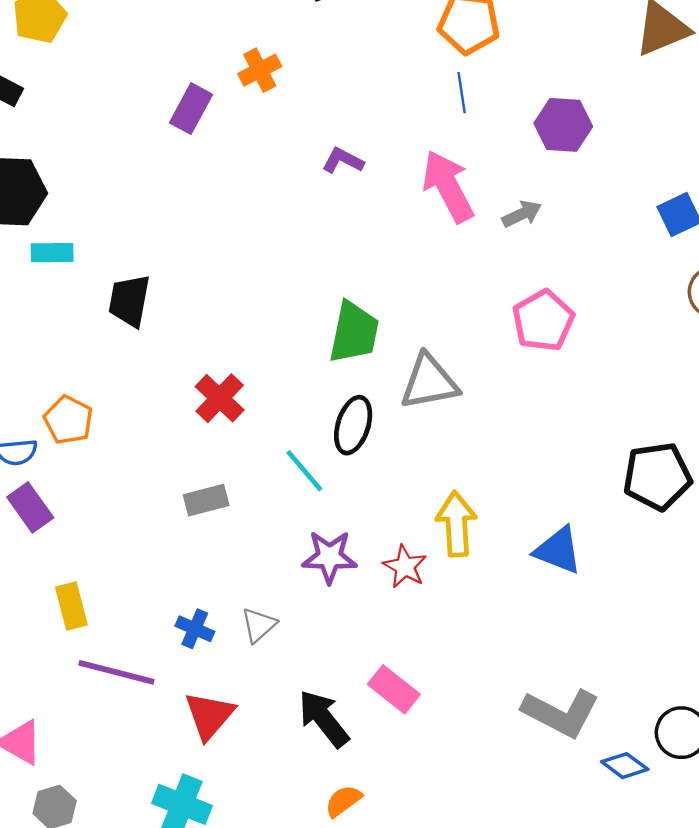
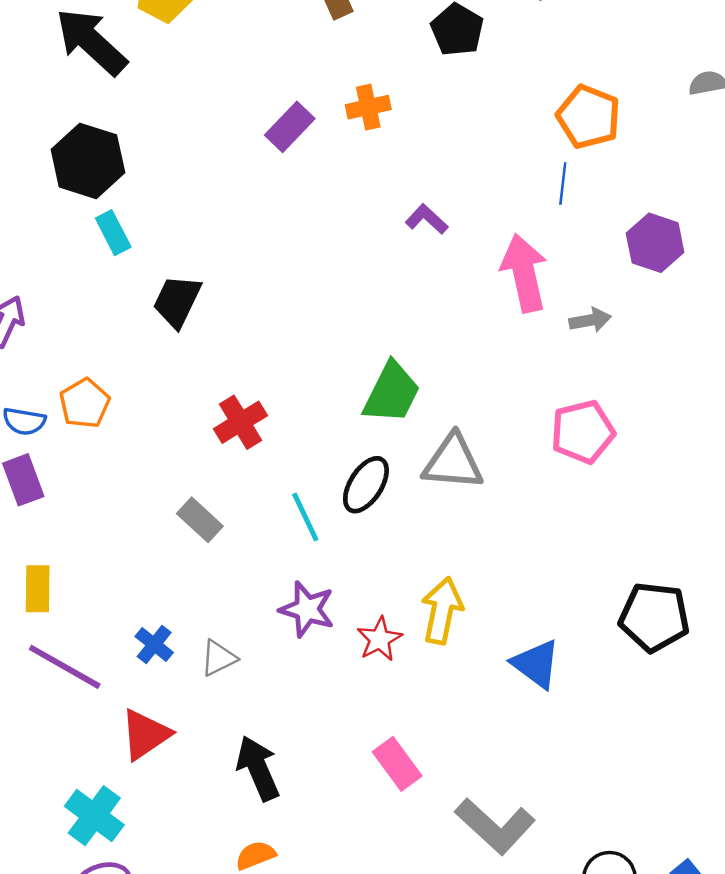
cyan rectangle: (52, 253) -> (113, 233), turned 48
gray rectangle: (206, 500) -> (200, 520), turned 42
pink rectangle: (394, 689) -> (397, 764), moved

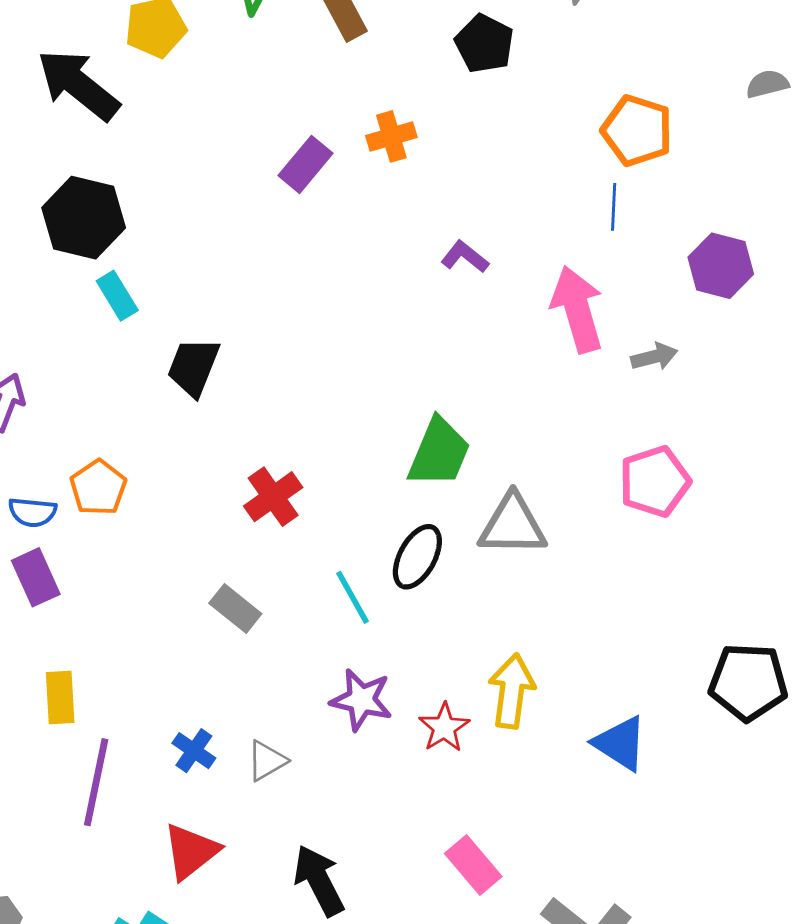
purple line: (65, 667) -> (96, 782), turned 76

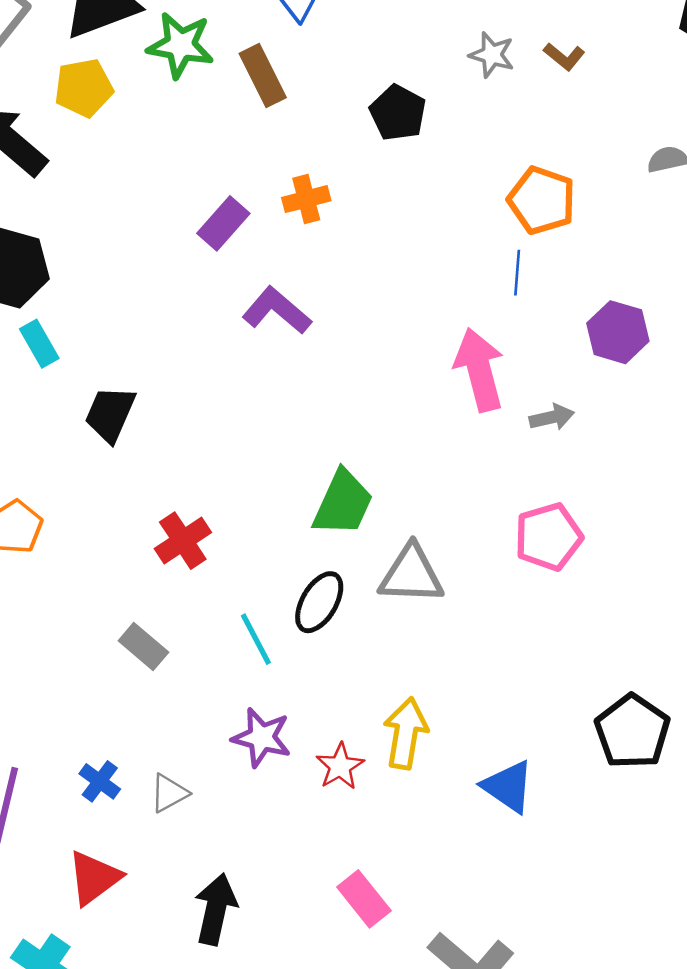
purple L-shape: (465, 257) -> (277, 311), moved, size x1.5
black pentagon: (748, 682) -> (632, 732), turned 30
black arrow: (319, 880) -> (216, 909), turned 38

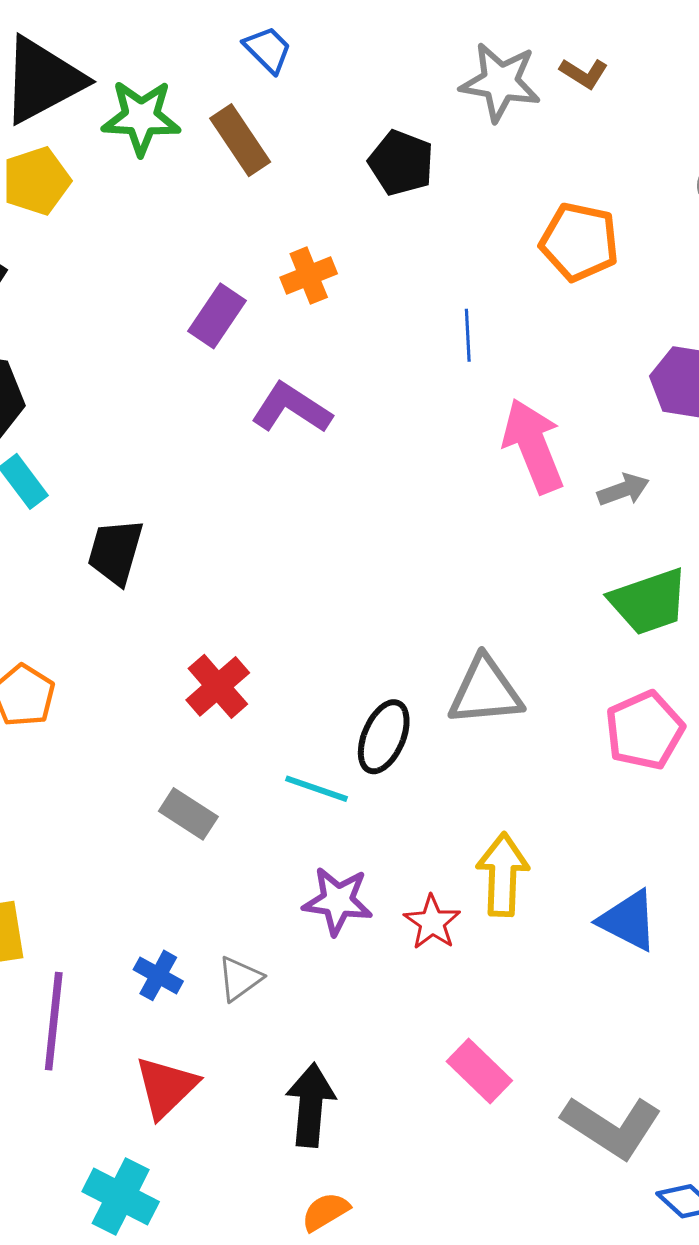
gray star: (492, 55) -> (500, 82), size x1.5
blue line: (517, 273) -> (468, 335), moved
green trapezoid: (343, 503) -> (649, 602), moved, turned 54
pink pentagon: (548, 537) -> (645, 730), moved
cyan line: (256, 639) -> (316, 789), turned -36

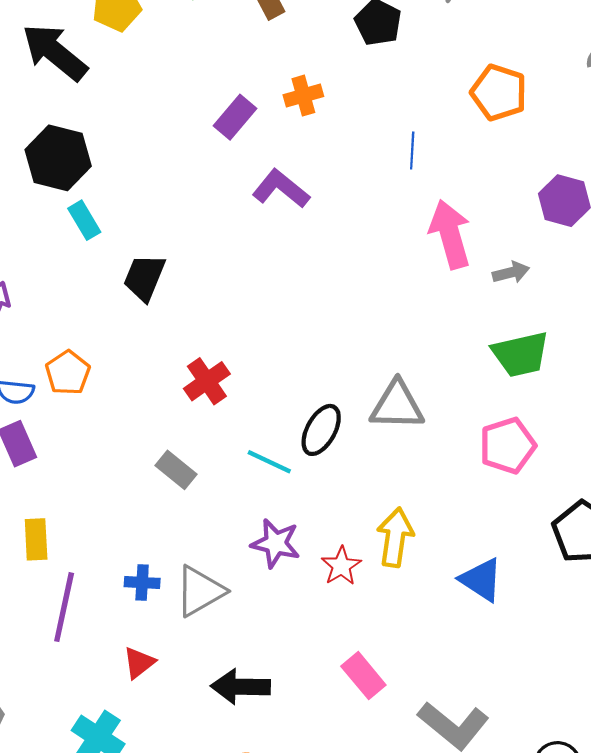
blue cross: (158, 975) -> (142, 583), turned -32
gray triangle: (240, 979) -> (200, 591), size x1.6
red triangle: (166, 1087) -> (139, 663), size x0.7
black arrow: (311, 1105) -> (241, 687), turned -100

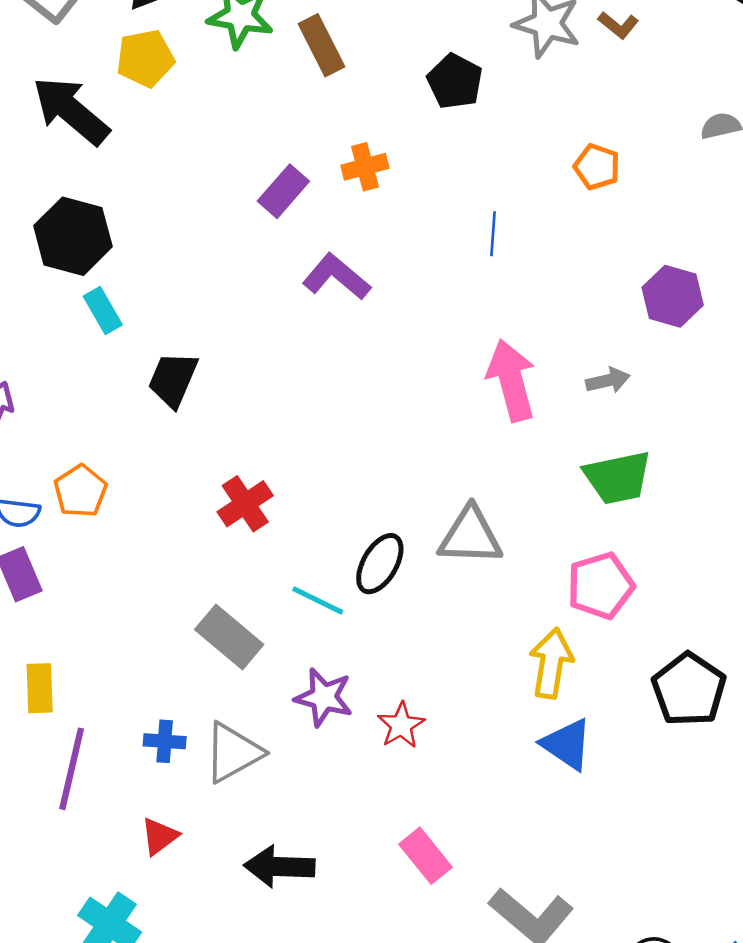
orange pentagon: (499, 93) -> (597, 167), size x0.7
pink arrow: (450, 234) -> (511, 380), moved
gray rectangle: (176, 470) -> (229, 637), moved, size x1.4
yellow arrow: (395, 537) -> (551, 663), moved

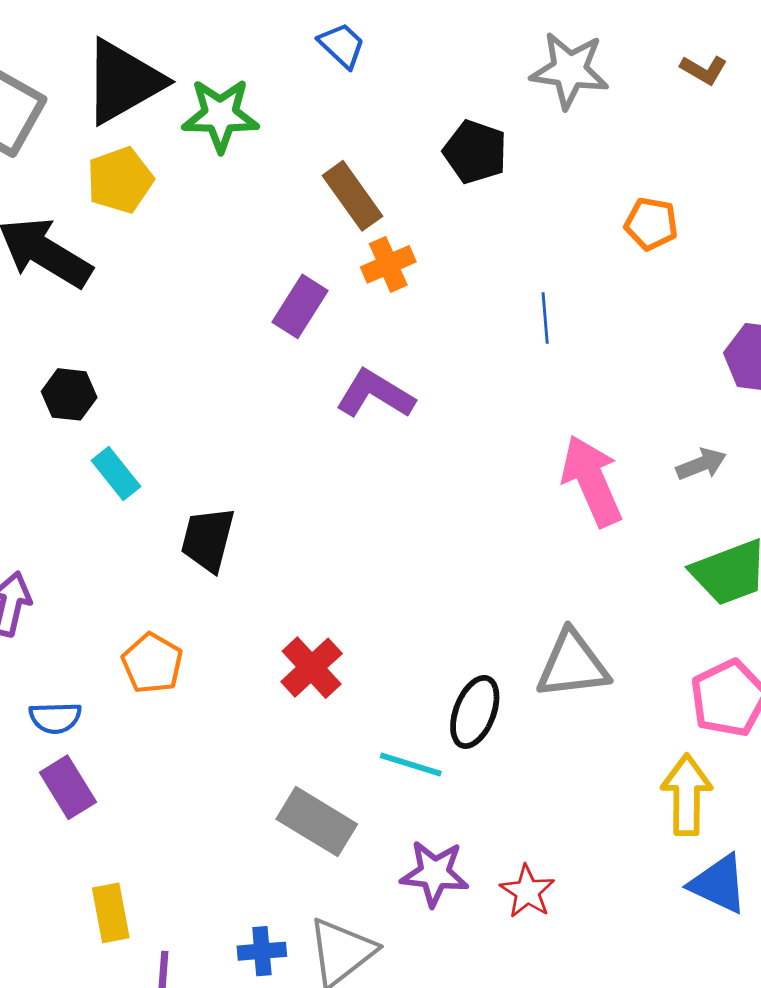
brown L-shape: (618, 25) -> (704, 70), moved
brown rectangle: (321, 45) -> (353, 196), moved
black hexagon: (73, 236) -> (69, 394), size x0.6
orange pentagon: (80, 491) -> (152, 663), moved

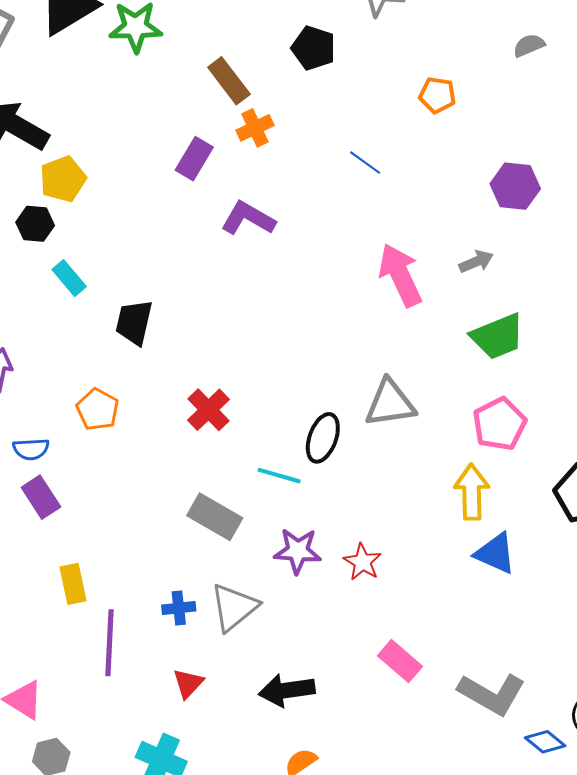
yellow pentagon: (120, 180) -> (63, 179), moved
blue line: (545, 318) -> (365, 163), turned -48

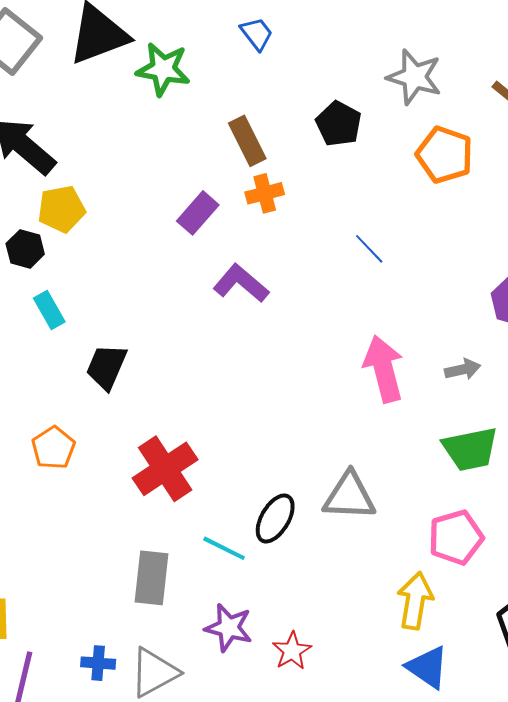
orange pentagon: (437, 95) -> (445, 155), moved, size x1.5
red cross: (208, 410) -> (165, 469), size x1.4
gray rectangle: (215, 517) -> (151, 578), turned 56

